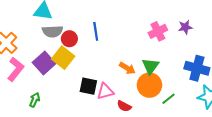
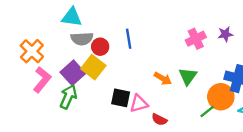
orange circle: (149, 85) -> (221, 97), moved
green arrow: (35, 100) -> (68, 97), moved, size x1.5

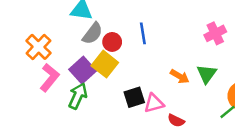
gray semicircle: (82, 39) -> (93, 33), turned -50
black square: (121, 98) -> (134, 97), turned -30

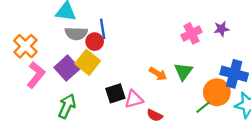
gray semicircle: (93, 33) -> (76, 33), turned 55
blue line: (143, 33) -> (103, 29), moved
green arrow: (78, 96) -> (67, 106), moved

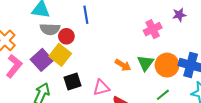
blue line: (103, 29) -> (86, 15), moved
purple star: (221, 29) -> (179, 15), moved
orange circle: (217, 92) -> (167, 65), moved
black square: (115, 93) -> (73, 81), moved

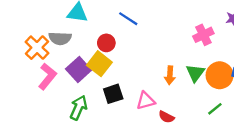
blue line: (86, 15) -> (128, 19), turned -48
gray semicircle: (50, 29) -> (60, 38), moved
orange arrow: (123, 65) -> (170, 75), turned 63

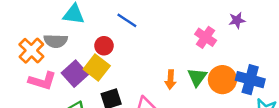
pink cross: (203, 35) -> (206, 37), turned -30
pink L-shape: (47, 76) -> (42, 81), turned 68

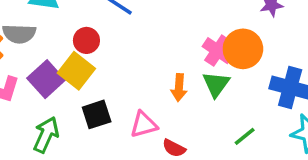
pink cross: (206, 37) -> (218, 51), moved
orange circle: (222, 80) -> (243, 49), moved

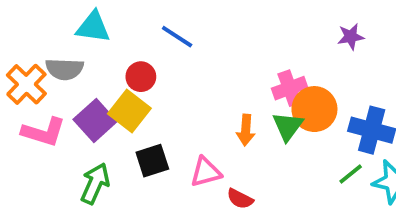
orange circle: (243, 49) -> (314, 109), moved
pink cross: (218, 51) -> (290, 88), turned 36
green line: (245, 136) -> (351, 174), moved

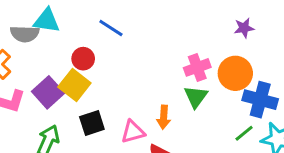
gray semicircle: (65, 69) -> (25, 34), moved
orange circle: (314, 109) -> (235, 73), moved
orange arrow: (246, 130) -> (164, 117), moved

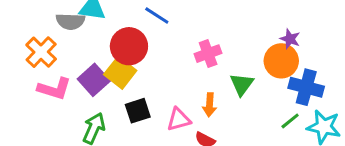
purple star: (244, 28) -> (290, 39), moved, turned 30
red circle: (83, 59) -> (129, 46), size x1.6
pink cross: (197, 67) -> (208, 54), moved

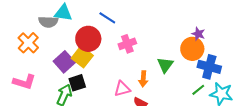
pink cross: (208, 54) -> (127, 44), moved
pink L-shape: (54, 89) -> (24, 82), moved
black square: (138, 111) -> (77, 83), moved

